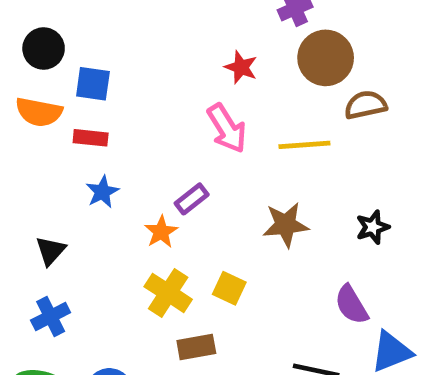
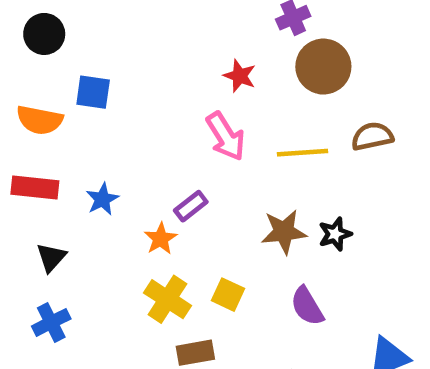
black circle: (44, 48) -> (44, 34), moved
brown semicircle: (366, 105) -> (372, 136), moved
red rectangle: (91, 138) -> (35, 188), moved, size x1.4
black star: (373, 227) -> (335, 234), moved
purple semicircle: (351, 305) -> (307, 306), moved

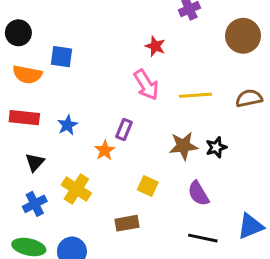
black circle: (44, 34) -> (18, 33), moved
brown circle: (323, 67) -> (243, 36), moved
brown semicircle: (372, 136) -> (249, 98), moved
purple rectangle: (191, 206) -> (124, 130), turned -30
yellow cross: (168, 299) -> (76, 189), moved

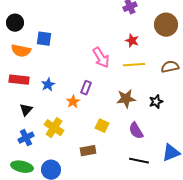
red star: (155, 46) -> (132, 41), moved
black star: (216, 147) -> (156, 102), moved

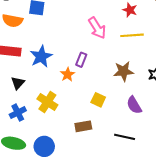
blue star: (48, 85) -> (41, 56), size x1.5
black line: (139, 161) -> (125, 137), moved

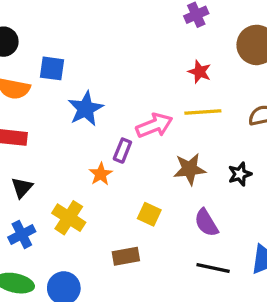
pink arrow: (97, 28) -> (154, 125), moved, turned -80
blue star: (41, 56) -> (86, 109), moved
black line: (125, 137) -> (213, 268), moved

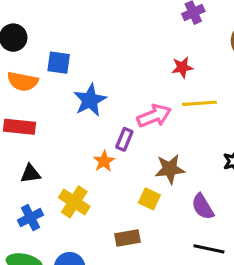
red star: (200, 72) -> (182, 67), moved, turned -30
brown star: (190, 169) -> (170, 169), moved
black triangle: (22, 187) -> (30, 174), turned 40

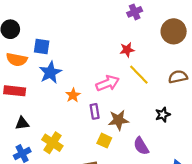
blue star: (90, 100) -> (50, 72), moved
yellow line: (200, 103) -> (139, 75), turned 50
purple rectangle: (124, 139) -> (95, 111), moved, turned -32
orange star: (104, 161) -> (73, 95), moved

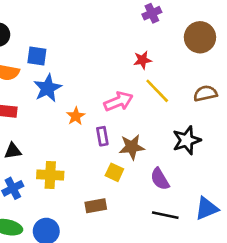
black star: (163, 115) -> (187, 140), size x1.5
yellow cross: (52, 143) -> (50, 175), turned -30

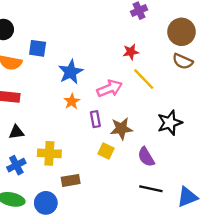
blue star: (48, 88) -> (71, 72), moved
brown semicircle: (205, 93) -> (183, 61), moved, turned -144
brown rectangle: (96, 206) -> (71, 180), moved
blue triangle: (207, 208) -> (187, 197), moved

